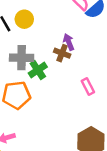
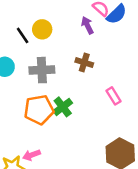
purple arrow: (69, 42) -> (87, 25), moved
green cross: (38, 70) -> (63, 107), moved

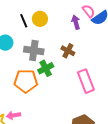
pink rectangle: (113, 96) -> (86, 81), size x1.6
green cross: (63, 107) -> (46, 68), moved

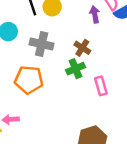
green cross: (46, 68) -> (75, 69), moved
pink rectangle: (86, 81) -> (101, 86), size x0.7

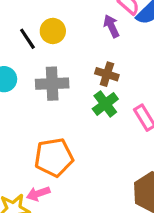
orange pentagon: (29, 80) -> (54, 157), moved

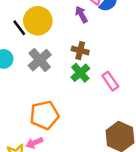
yellow circle: (53, 31) -> (38, 21), size x1.5
gray cross: (52, 84) -> (40, 60), turned -35

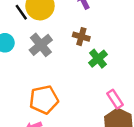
green cross: (80, 73) -> (98, 59), moved
pink rectangle: (110, 81) -> (115, 99), moved

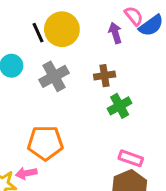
brown cross: (81, 37) -> (105, 76), turned -35
pink rectangle: (115, 99) -> (131, 158), turned -48

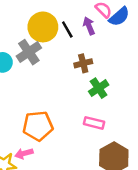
black line: (38, 33) -> (67, 30), moved
gray cross: (54, 76) -> (29, 52), moved
pink rectangle: (131, 158) -> (94, 123), moved

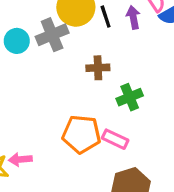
brown cross: (83, 63) -> (98, 68), moved
orange pentagon: (38, 126) -> (81, 134), moved

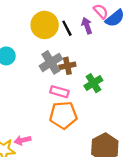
gray cross: (52, 35) -> (51, 62), moved
pink rectangle: (115, 139) -> (59, 92), moved

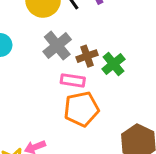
brown cross: (67, 66) -> (87, 56), moved

